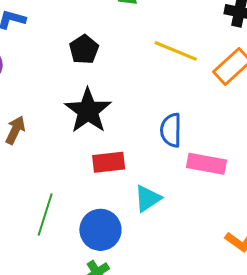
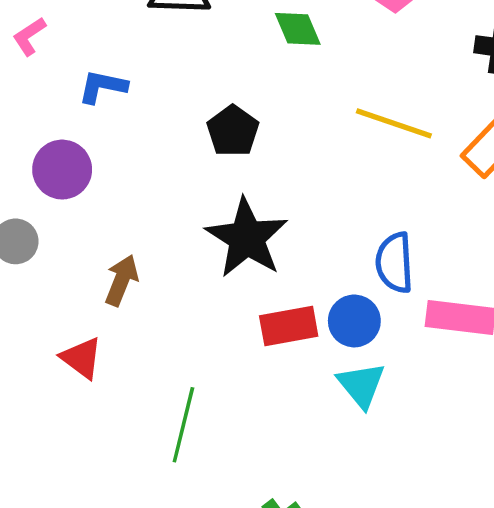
cyan triangle: (148, 198) -> (361, 385), turned -32
blue circle: (100, 230) -> (354, 321), moved, size x0.7

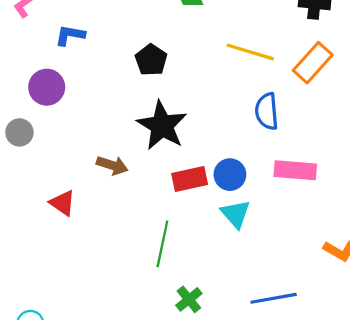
blue semicircle: (394, 263) -> (267, 111), moved
brown arrow: (122, 280) -> (112, 165), moved, turned 88
green line: (183, 425) -> (162, 244), moved

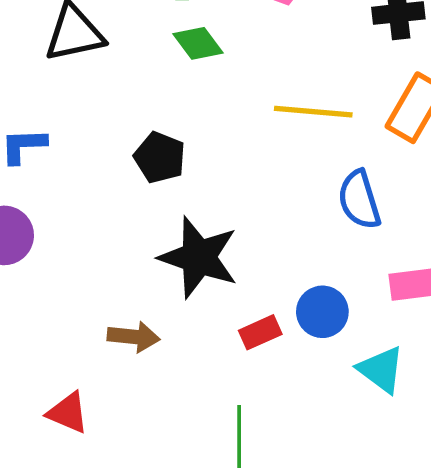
red rectangle: (190, 179) -> (260, 332), size x0.7
cyan triangle: (236, 214) -> (381, 370), moved

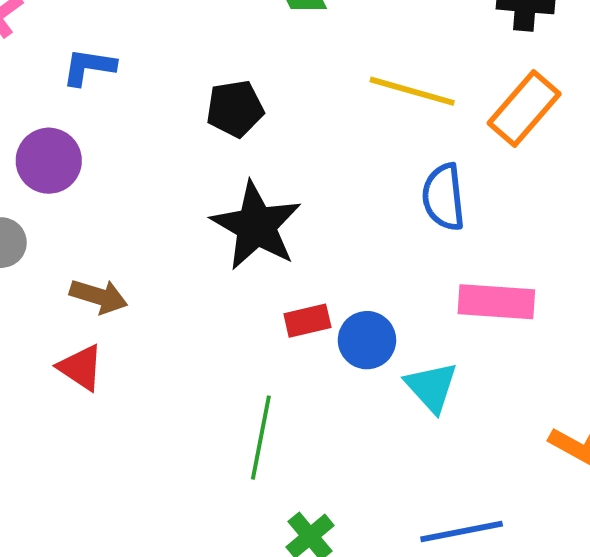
black pentagon: (160, 157) -> (235, 109), turned 30
blue circle: (322, 312) -> (367, 340), moved
brown arrow: (134, 337) -> (99, 296), moved

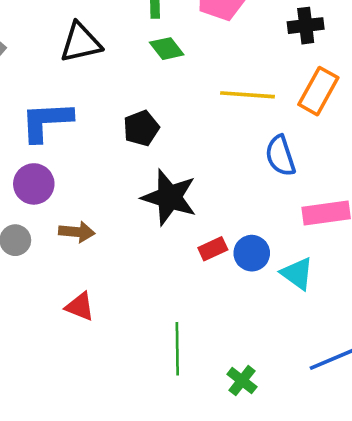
blue L-shape: (89, 67) -> (46, 121), size x1.6
brown arrow: (99, 296) -> (77, 232), moved
green line: (261, 438) -> (177, 349), moved

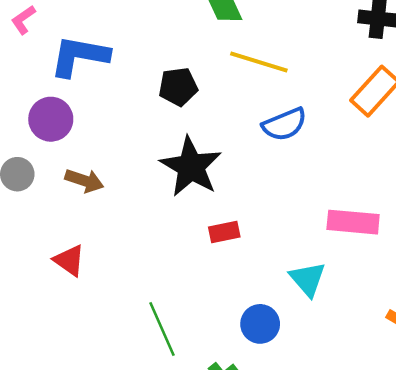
yellow line: (248, 95) -> (259, 62), moved
blue semicircle: (280, 156) -> (285, 124), moved, turned -108
blue circle: (252, 253) -> (260, 324), moved
green line: (177, 349) -> (162, 329), turned -36

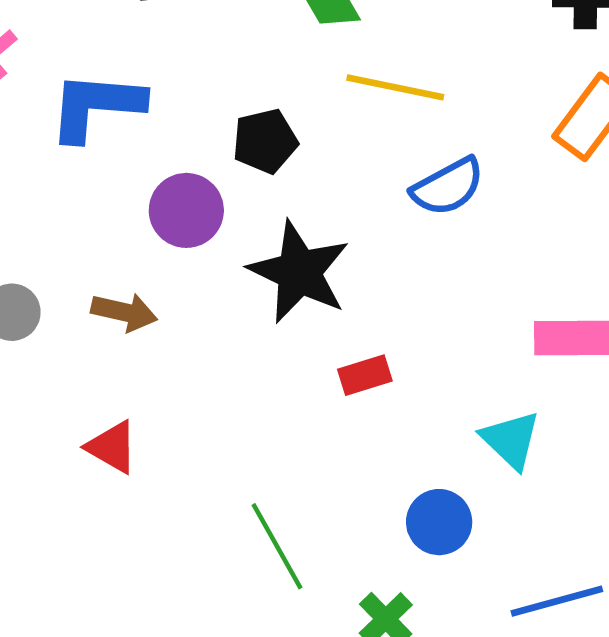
purple circle: (51, 119) -> (186, 210), moved

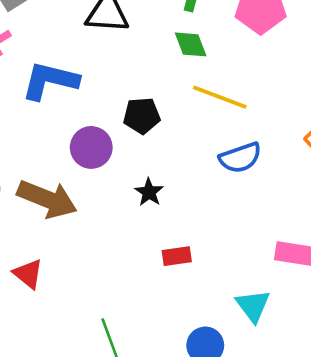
black star: (299, 272) -> (149, 192), size x0.5
brown arrow: (124, 312) -> (47, 199), size x1.6

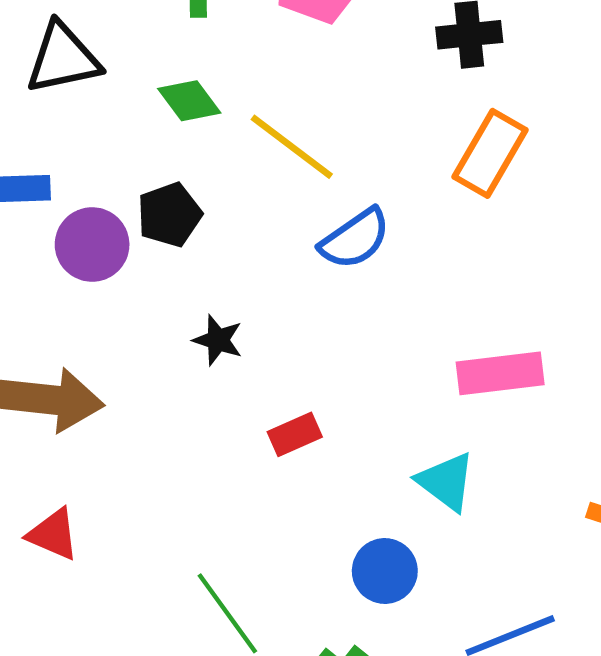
green diamond: (191, 44) -> (189, 101), moved
yellow line: (220, 97) -> (292, 147), turned 32
purple circle: (91, 147) -> (92, 245), moved

